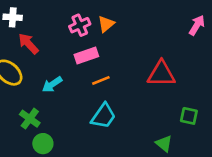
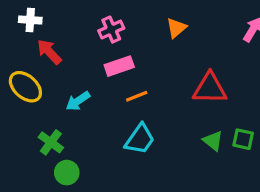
orange triangle: (106, 24) -> (176, 28), moved
green triangle: (164, 144) -> (213, 141), moved

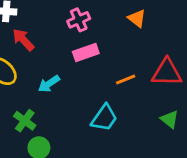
orange triangle: (176, 28) -> (137, 18), turned -42
orange line: (137, 96) -> (126, 80), moved

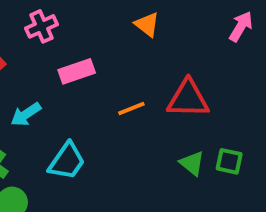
pink cross: (79, 20) -> (41, 26), moved
cyan trapezoid: (104, 118) -> (67, 161), moved

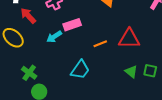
cyan arrow: (26, 114) -> (54, 37), moved
cyan trapezoid: (67, 161) -> (80, 70), moved

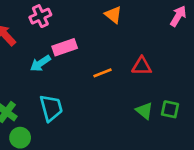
red triangle: (129, 39) -> (142, 66), size x0.7
cyan trapezoid: (80, 70) -> (51, 108), moved, turned -50

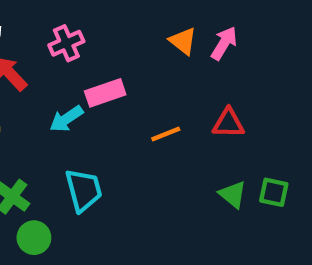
pink arrow: (178, 16) -> (224, 43), moved

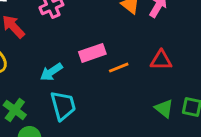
pink rectangle: (105, 93) -> (92, 53), moved
cyan arrow: (66, 119) -> (51, 72), moved

